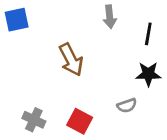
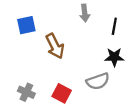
blue square: (17, 20) -> (26, 25), moved
gray semicircle: (127, 105) -> (98, 81), size x1.5

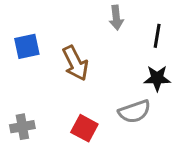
blue square: (26, 25) -> (27, 46), moved
gray cross: (26, 92) -> (22, 127), moved, turned -35

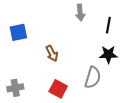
brown arrow: (75, 63) -> (52, 53), moved, size x0.7
gray semicircle: (134, 112) -> (93, 77), turned -55

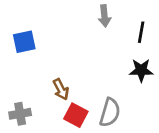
brown arrow: (52, 53) -> (61, 89), moved
gray semicircle: (93, 77) -> (110, 112), moved

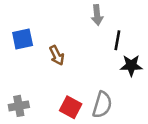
black line: (141, 32) -> (117, 40), moved
brown arrow: (61, 89) -> (57, 55), moved

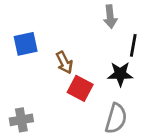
black star: (131, 66) -> (120, 74), moved
red square: (71, 107) -> (80, 88), moved

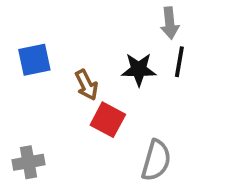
gray arrow: (110, 17) -> (170, 23), moved
black star: (120, 74) -> (139, 69), moved

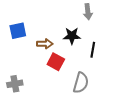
black line: (179, 62) -> (93, 50), moved
brown arrow: (87, 85) -> (45, 44), turned -63

